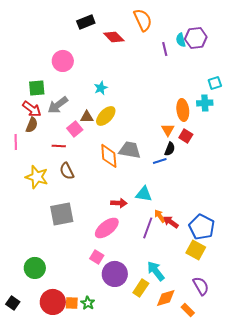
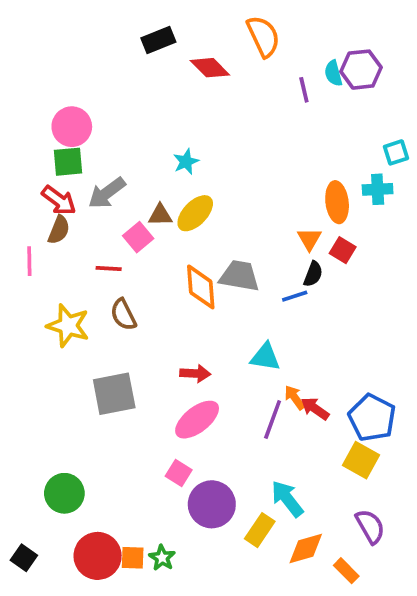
pink circle: (63, 61) -> (72, 127), moved
red arrow: (119, 203) -> (195, 374), moved

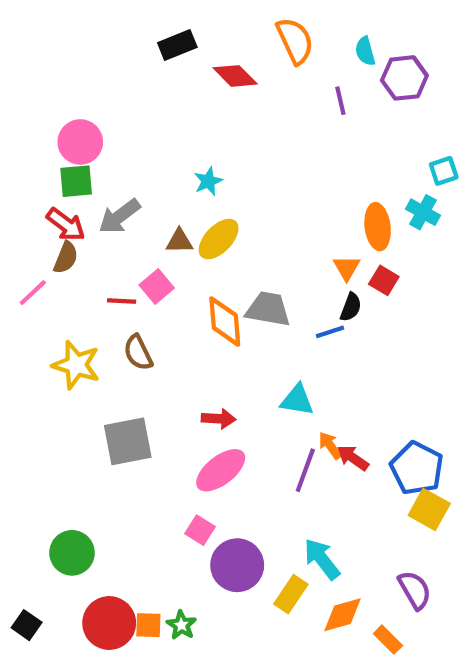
cyan semicircle: (333, 73) -> (365, 51), moved
cyan cross: (378, 189) -> (423, 212), turned 32
pink square: (138, 237) -> (157, 286), moved
pink line: (29, 261) -> (33, 293), turned 48
yellow square: (361, 460) -> (429, 509), moved

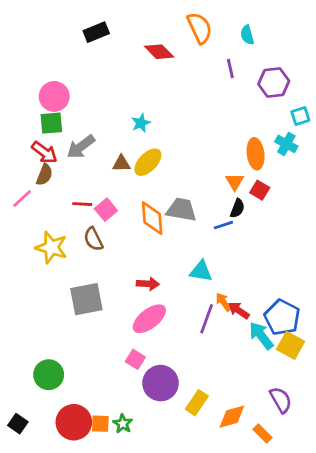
black rectangle: (177, 45) -> (96, 32), moved
purple hexagon: (404, 78) -> (274, 82), moved
pink square: (157, 286) -> (106, 210), moved
cyan arrow: (322, 559) -> (261, 336), moved

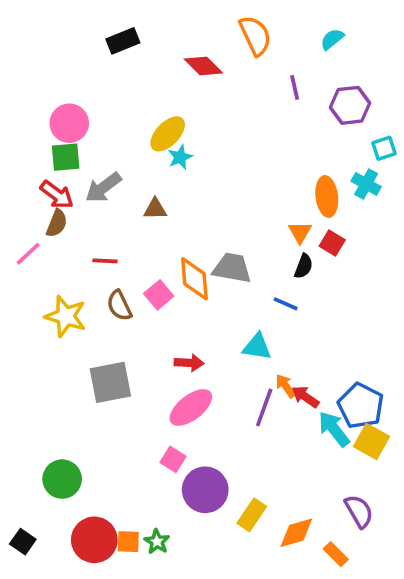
cyan semicircle: (247, 35) -> (332, 39), moved, turned 66
yellow ellipse: (148, 162) -> (168, 134), moved
pink square: (106, 210) -> (159, 295), moved
blue line: (223, 225) -> (286, 304), moved, turned 42

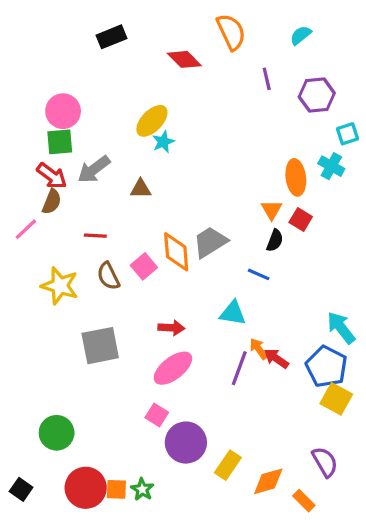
gray trapezoid: (232, 268) -> (210, 242), turned -42
cyan arrow: (334, 429) -> (341, 328), moved

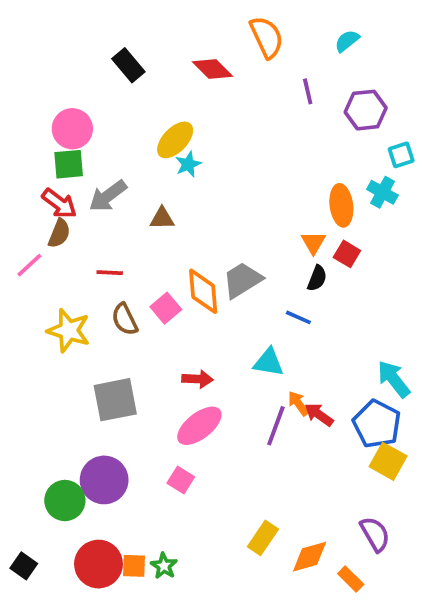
black rectangle: (112, 37) -> (128, 65), moved, turned 72
purple circle: (186, 443) -> (104, 480), moved

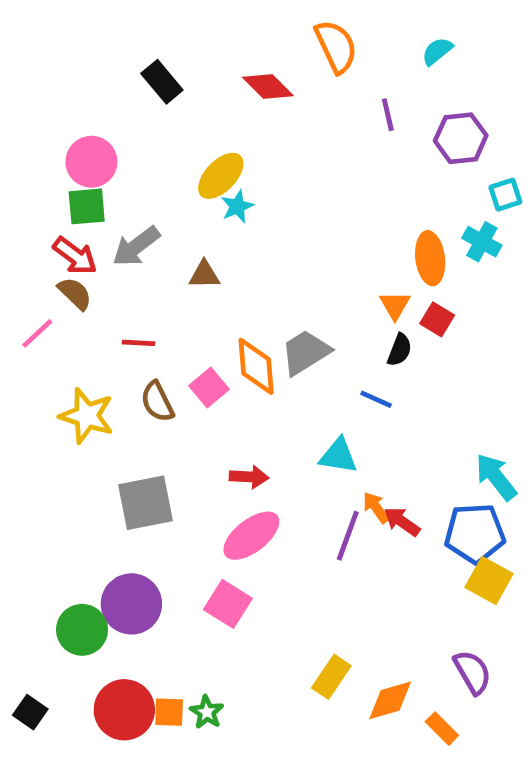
brown semicircle: (59, 233) -> (75, 293), turned -68
blue pentagon: (377, 424) -> (475, 533), turned -30
pink square: (181, 480) -> (228, 604), size x1.4

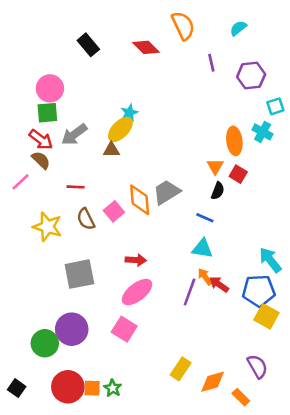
yellow ellipse: (221, 176) -> (120, 129), moved
cyan triangle: (338, 456) -> (202, 248), moved

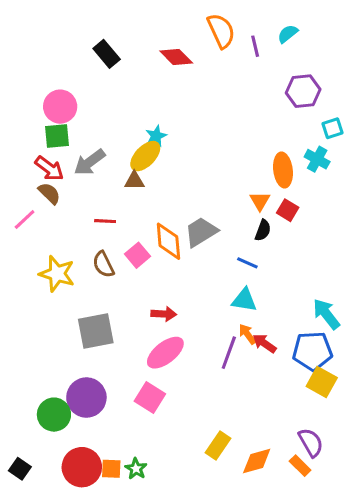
purple line: (211, 63) -> (255, 46), moved
red line: (76, 187) -> (105, 221), moved
orange rectangle: (241, 397) -> (300, 466), moved

